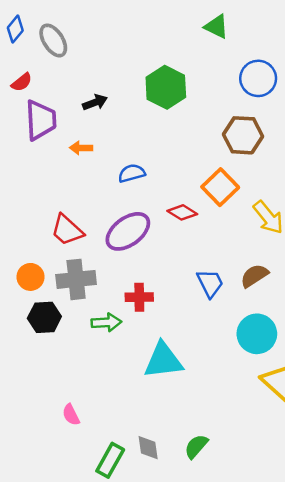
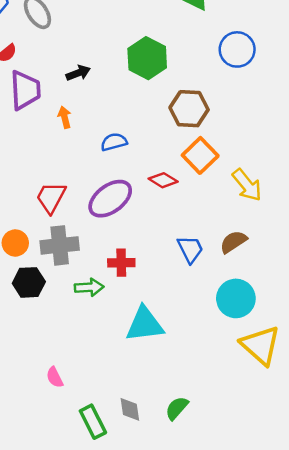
brown hexagon: (243, 135) -> (189, 109), moved
orange arrow: (81, 148) -> (65, 117), turned 75
red trapezoid: (67, 230) -> (51, 197), turned 76
green rectangle: (110, 460) -> (93, 422), turned -56

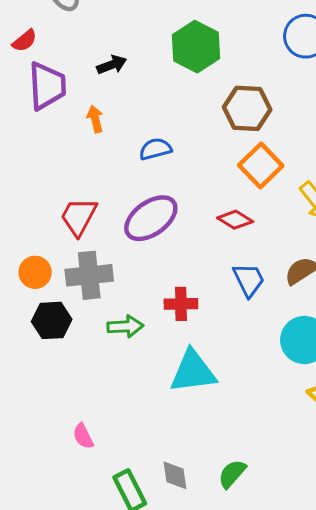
red diamond: (163, 180) -> (235, 220), moved
red cross: (121, 263) -> (181, 304), moved

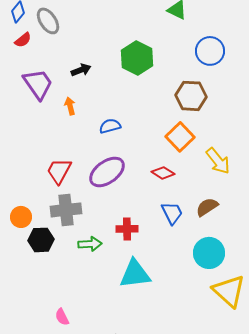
red semicircle: (25, 41) -> (23, 40), moved
purple trapezoid: (47, 86) -> (38, 84), turned -32
brown hexagon: (247, 108) -> (191, 96), moved
orange circle: (35, 272) -> (21, 217), moved

